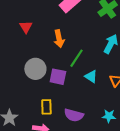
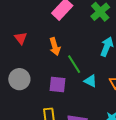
green line: (76, 58) -> (74, 64), turned -60
gray circle: (35, 69) -> (19, 79), moved

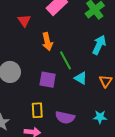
red triangle: (21, 38) -> (24, 21), moved

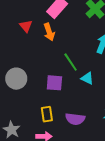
orange arrow: (47, 42) -> (49, 32), moved

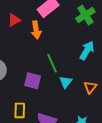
red triangle: (26, 26) -> (14, 20), turned 32
cyan triangle: (87, 78) -> (66, 82), turned 32

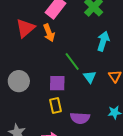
red triangle: (14, 20) -> (25, 28), size x1.5
yellow rectangle: (20, 110) -> (56, 105), moved

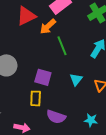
orange arrow: (49, 33) -> (48, 26), turned 54
green line: (72, 62) -> (62, 46), moved

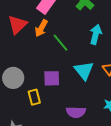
cyan triangle: (76, 79) -> (84, 71), size x1.5
yellow rectangle: (36, 98) -> (34, 97), moved

